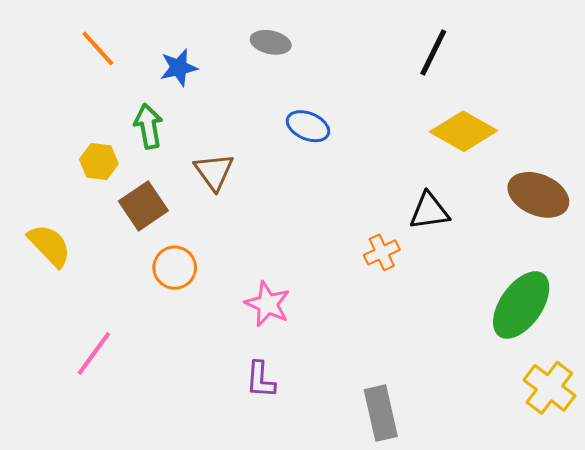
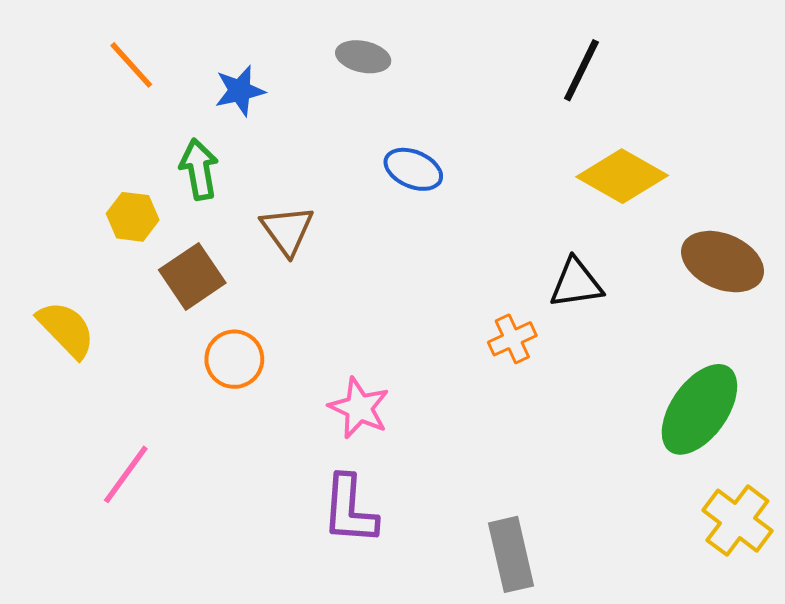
purple L-shape: (261, 380) -> (350, 510), size x1.4

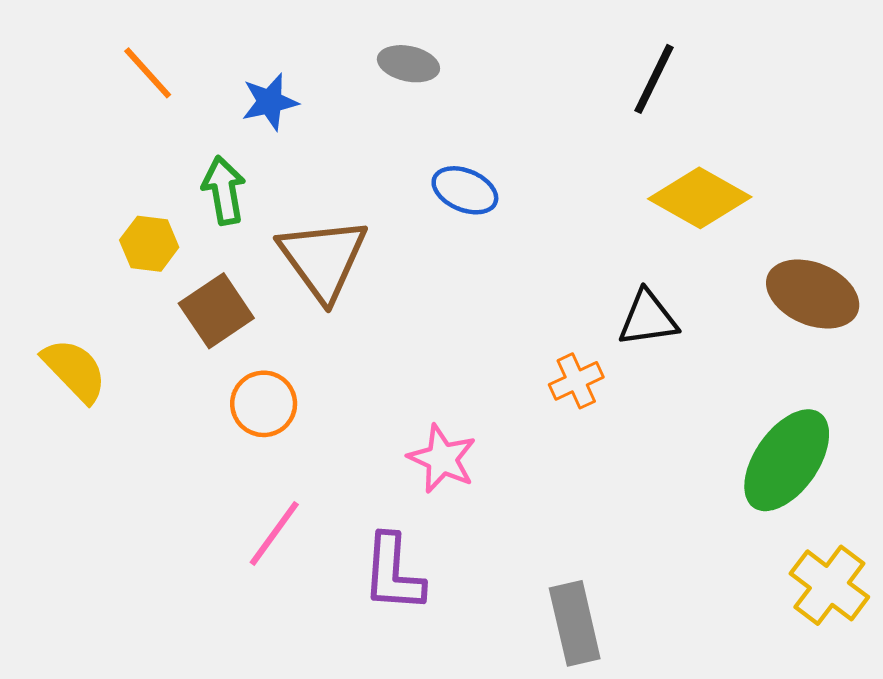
brown triangle: (287, 230) -> (323, 259), size x1.5
pink star: (359, 408) -> (442, 459), moved
pink line: (126, 474) -> (274, 533), moved

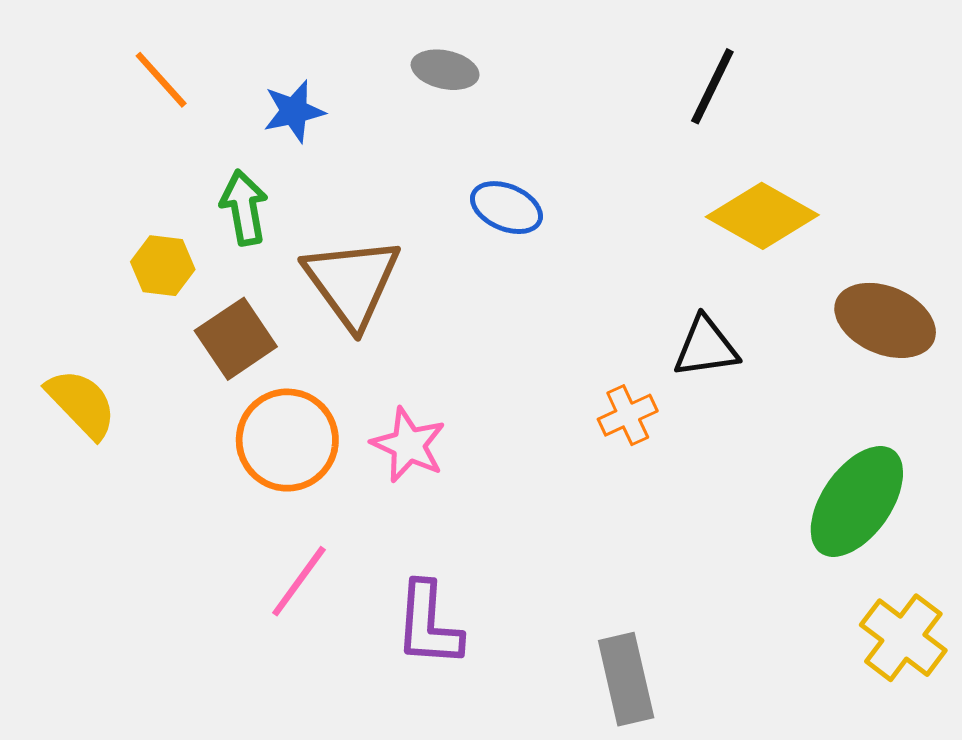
orange circle: (264, 404) -> (287, 440), size x1.4
pink star: (442, 459) -> (409, 445), moved

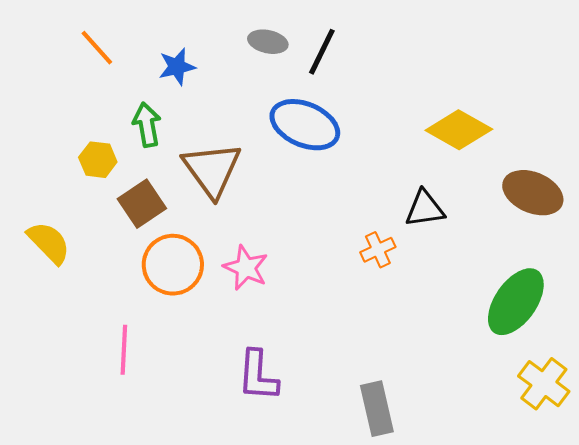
black line: (712, 86) -> (322, 52), moved
blue ellipse: (506, 208) -> (305, 125), size x1.6
pink line: (299, 581) -> (124, 350), moved, turned -33

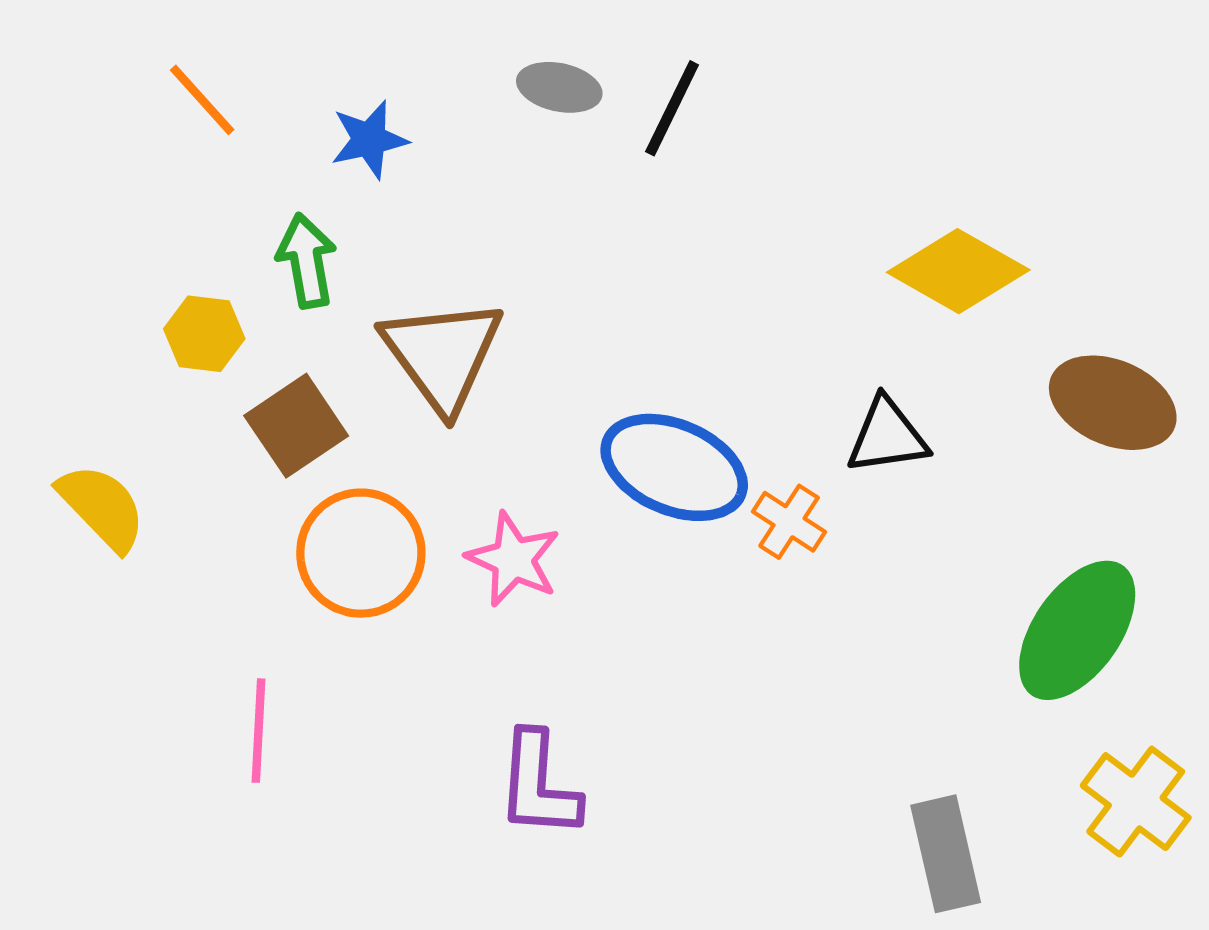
blue ellipse: (305, 125) -> (674, 467), moved
orange cross: (378, 250) -> (789, 522), turned -32
gray rectangle: (377, 409) -> (946, 854), moved

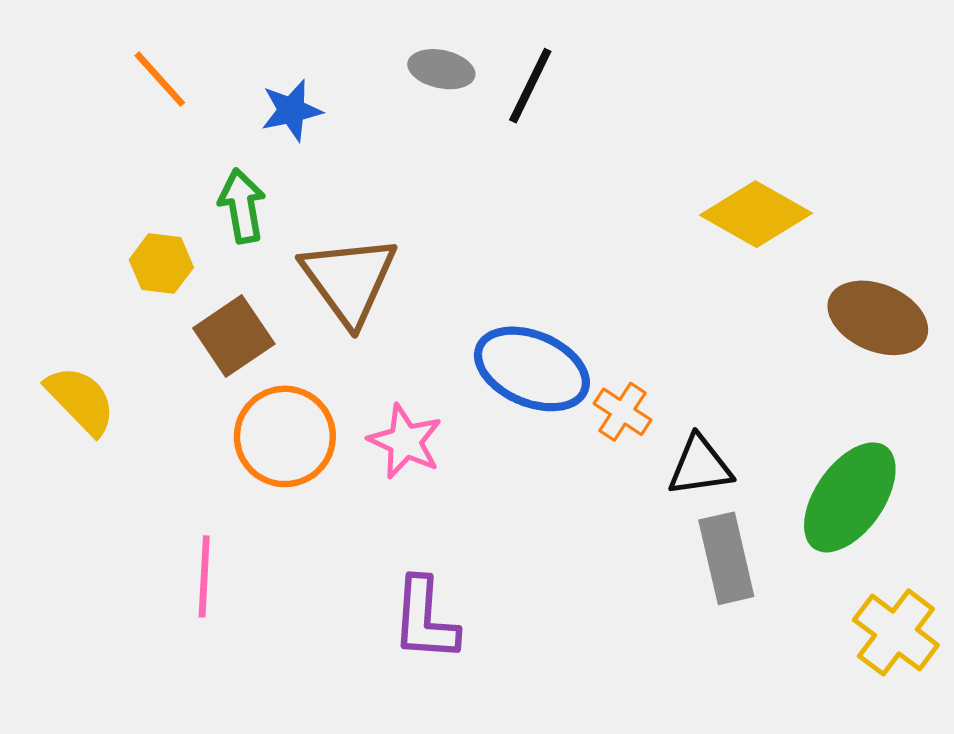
black triangle: (887, 436) -> (700, 466), moved
gray rectangle: (946, 854) -> (726, 558), moved

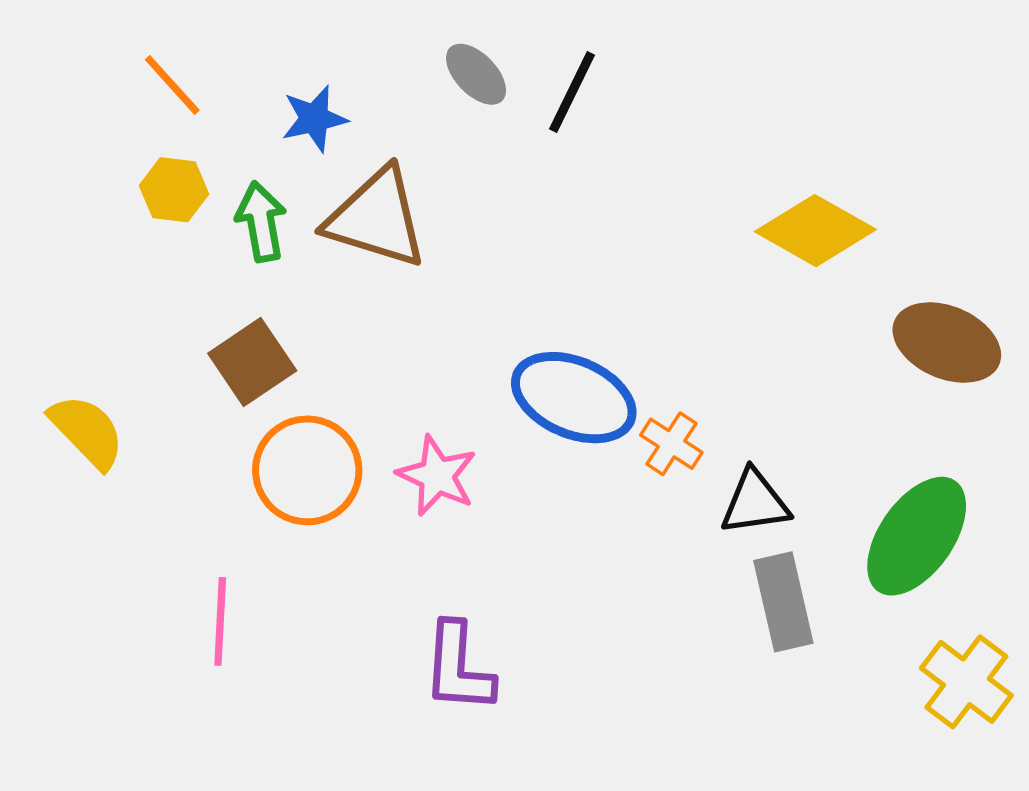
gray ellipse: (441, 69) -> (476, 74), turned 34
yellow hexagon: (161, 264) -> (174, 190), moved
brown triangle: (349, 280) -> (377, 218), moved, turned -37

